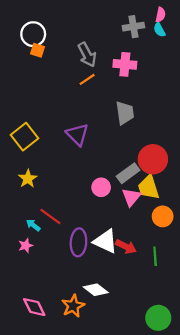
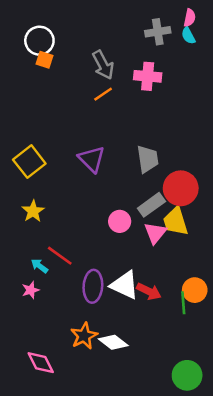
gray trapezoid: (125, 113) -> (148, 159), moved
orange circle: (163, 216) -> (195, 290), moved
orange star: (73, 306) -> (84, 336), moved

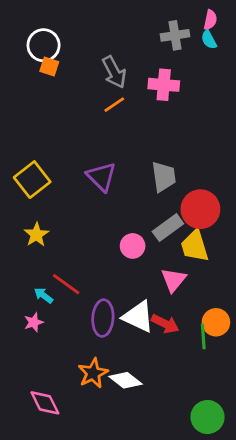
pink triangle: (155, 233) -> (174, 280), moved

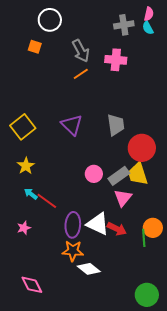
white circle: (44, 45) -> (50, 20), moved
gray rectangle: (168, 228) -> (119, 176), moved
cyan arrow: (44, 295) -> (31, 194), moved
orange star: (93, 373) -> (73, 251), moved, turned 30

